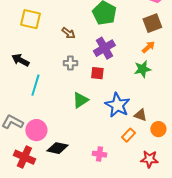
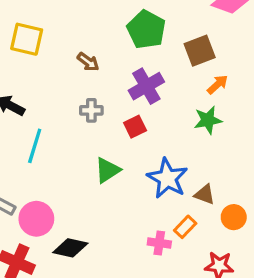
brown square: (152, 23) -> (200, 51), moved
red square: (97, 73) -> (135, 127), turned -32
pink cross: (99, 154) -> (159, 243), moved

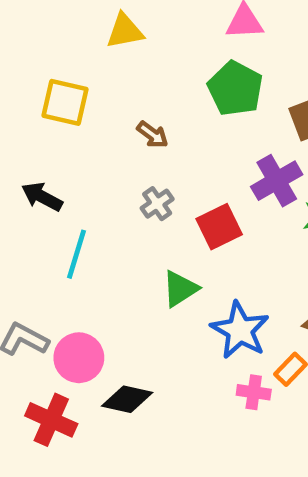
purple cross: (146, 86) -> (277, 181), moved
gray cross: (91, 110) -> (157, 204), turned -35
red square: (135, 127) -> (219, 227), size x1.4
blue star: (167, 178) -> (240, 330), moved

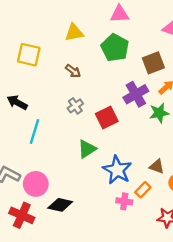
yellow triangle: (125, 31) -> (74, 33), moved

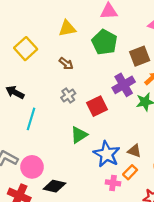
yellow square: (29, 55) -> (26, 49), turned 35
brown triangle: (157, 166) -> (134, 151), moved

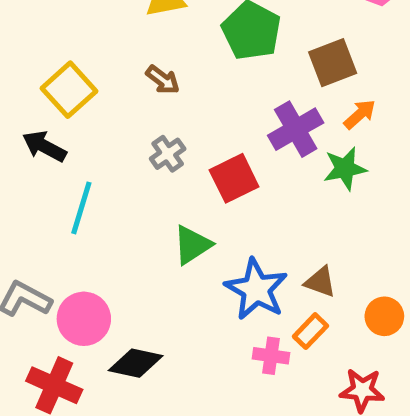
yellow square: (26, 49) -> (69, 90), moved

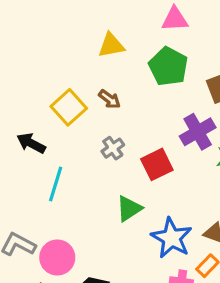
yellow square: (69, 90) -> (69, 107), moved

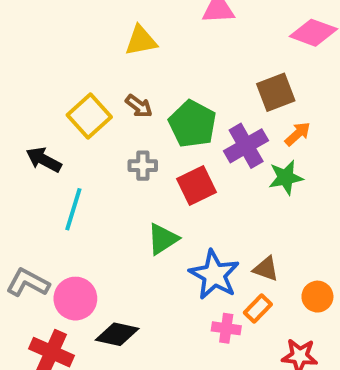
green pentagon: (168, 67) -> (192, 124), moved
gray cross: (113, 148) -> (143, 166), turned 35

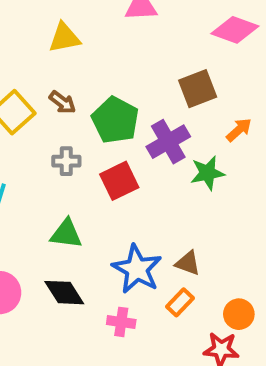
orange arrow: (298, 134) -> (239, 130), moved
green triangle: (163, 239) -> (66, 234), moved, turned 40
orange circle: (317, 297) -> (239, 314), moved
pink cross: (226, 328) -> (121, 322), moved
black diamond: (117, 334) -> (64, 293), moved, turned 45

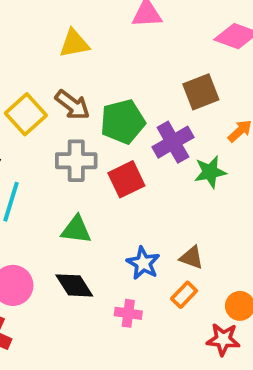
brown arrow: (62, 102) -> (72, 105), size x1.4
green pentagon: (115, 120) -> (123, 122), turned 30
gray cross: (66, 161) -> (76, 161), size x1.5
blue star: (137, 269) -> (143, 263), size x0.7

